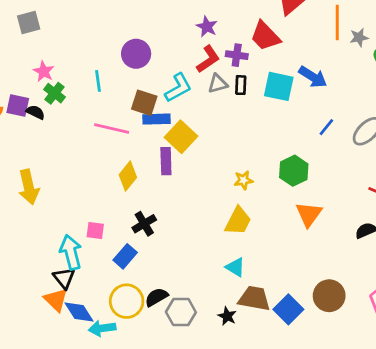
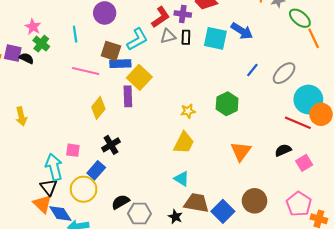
yellow arrow: (29, 187) -> (21, 116), size x0.7
orange triangle: (309, 214) -> (241, 151), moved
yellow circle: (127, 301) -> (84, 189), moved

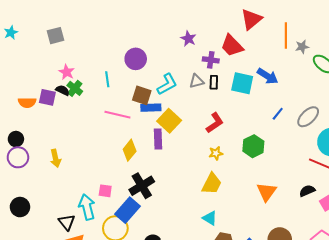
red L-shape: (161, 17) -> (215, 123), moved
black semicircle: (27, 58) -> (63, 90), moved
black cross: (111, 145) -> (142, 186), size x1.4
blue rectangle: (96, 170) -> (128, 210), size x1.4
black triangle: (49, 187) -> (67, 222), moved

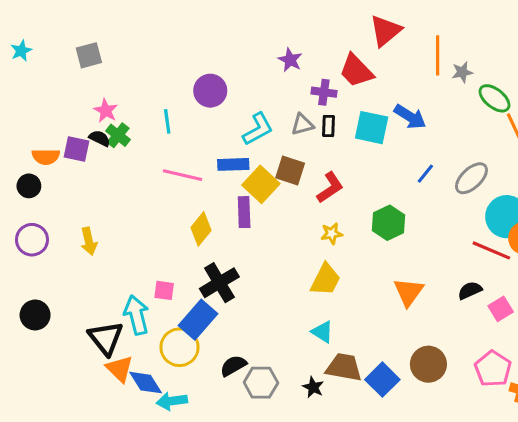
brown square: (142, 95) -> (290, 171), moved
black circle: (16, 139) -> (29, 186), moved
black triangle: (67, 222) -> (106, 338), size x1.4

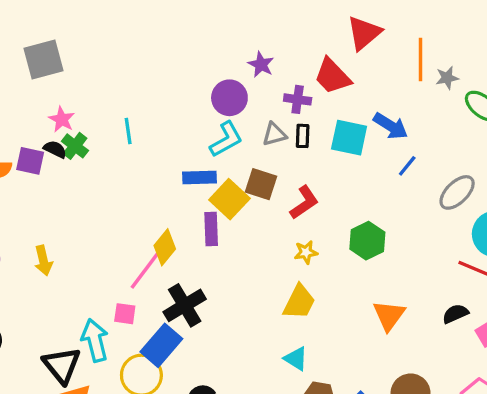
gray square: (89, 55) -> (43, 60), size x1.4
purple circle: (210, 91) -> (229, 98), moved
blue line: (425, 174) -> (407, 166), moved
pink line: (183, 175) -> (145, 271), moved, turned -66

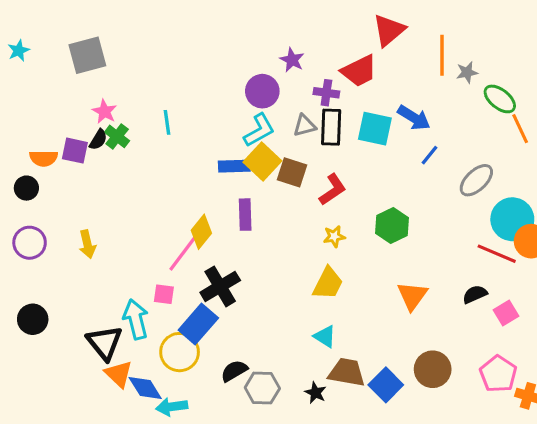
red trapezoid: (332, 76) -> (359, 71), turned -72
black rectangle: (303, 136) -> (331, 127), size x1.6
black semicircle: (55, 149) -> (98, 140), turned 95
yellow square: (229, 199) -> (262, 161), moved

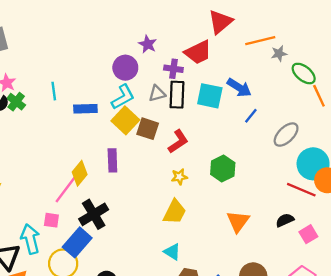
orange line: (442, 55) -> (260, 41), turned 76
blue rectangle: (234, 166) -> (85, 109), moved

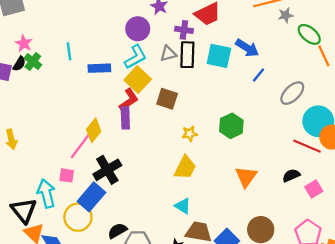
brown square: (148, 129) -> (167, 99), moved
red L-shape: (178, 142) -> (129, 100), moved

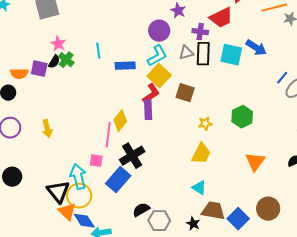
blue line: (258, 75) -> (282, 78), moved
pink line: (80, 146) -> (108, 135), turned -30
yellow circle: (78, 217) -> (79, 196), moved

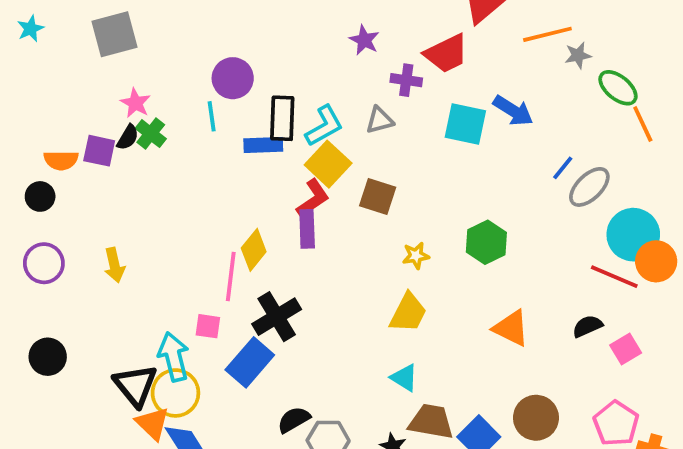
purple circle: (159, 31) -> (233, 78), moved
black rectangle: (203, 54) -> (282, 118), moved
orange triangle: (255, 162) -> (511, 328), turned -40

